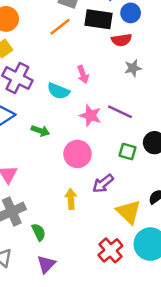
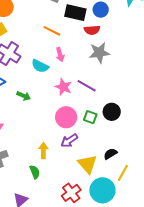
orange line: (60, 27) -> (52, 31), moved, turned 60
gray star: (133, 68) -> (99, 53), size x1.5
pink circle: (77, 154) -> (66, 117), moved
green semicircle: (39, 232) -> (35, 172), moved

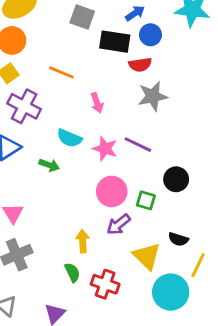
orange line: (52, 31) -> (62, 72), moved
cyan semicircle: (40, 66) -> (69, 138), moved
green square: (90, 117) -> (146, 200), moved
black semicircle: (110, 154) -> (178, 239), turned -128
red cross: (71, 193) -> (105, 284), moved, turned -30

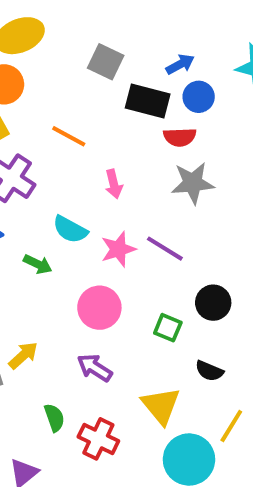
pink star: (105, 149) -> (118, 249), turned 30
pink circle: (112, 191) -> (99, 308), moved
purple arrow: (119, 224) -> (95, 368), moved, turned 65
black semicircle: (178, 239) -> (209, 371), moved
yellow arrow: (83, 241) -> (23, 355), moved, turned 45

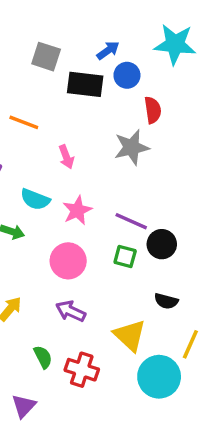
red semicircle: (180, 137) -> (153, 110), moved, turned -88
purple line: (165, 249) -> (131, 221), moved
green square: (168, 328) -> (125, 257), moved

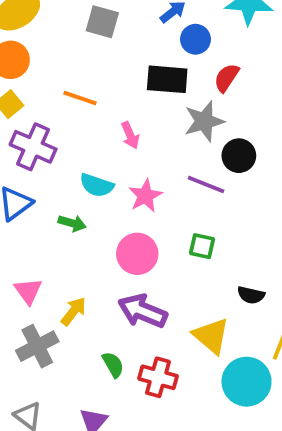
black rectangle: (85, 84) -> (167, 79), moved
red semicircle: (153, 110) -> (227, 78), turned -136
purple line: (131, 221) -> (206, 184), moved
black circle: (162, 244) -> (239, 156), moved
purple arrow: (71, 311) -> (143, 311), size x1.4

